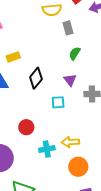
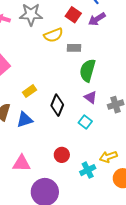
gray rectangle: (68, 28) -> (74, 48), turned -56
green semicircle: (75, 53) -> (88, 70), size x1.6
cyan square: (58, 102) -> (85, 122), turned -32

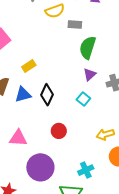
purple triangle: (91, 97) -> (90, 74), turned 40
black diamond: (57, 105) -> (47, 95), moved
cyan cross: (88, 170) -> (86, 170), moved

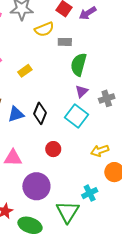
yellow rectangle: (29, 66) -> (25, 71), moved
cyan square: (83, 99) -> (77, 116), size x1.6
cyan cross: (86, 170) -> (90, 193), moved

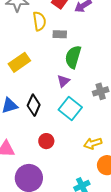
yellow semicircle: (44, 29) -> (39, 21), turned -78
yellow rectangle: (25, 71) -> (19, 62), size x1.5
purple triangle: (82, 91) -> (63, 81), moved

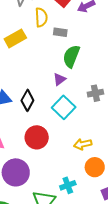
yellow rectangle: (19, 62) -> (15, 38), moved
red circle: (46, 141) -> (37, 137), size x1.5

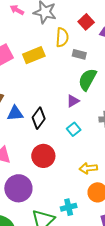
cyan square: (64, 107) -> (74, 129), size x0.6

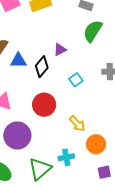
purple triangle: (73, 101) -> (60, 50), moved
yellow arrow: (88, 168) -> (77, 124), moved, turned -132

